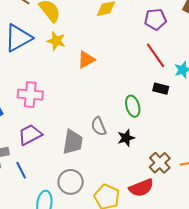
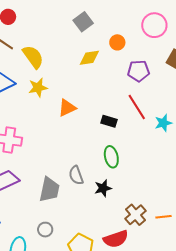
yellow star: (56, 41) -> (38, 88), turned -30
black rectangle: (161, 89) -> (109, 121), moved
gray circle: (71, 182) -> (45, 230), size x0.6

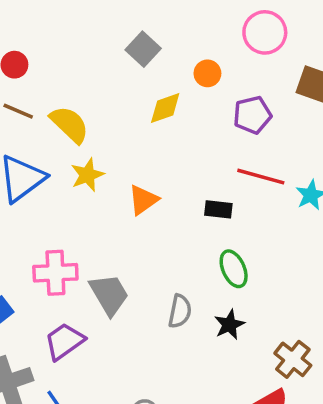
red line: (137, 107) -> (261, 177), turned -32
gray semicircle: (76, 175) -> (180, 311), turned -138
gray trapezoid: (49, 190) -> (109, 294), moved, turned -32

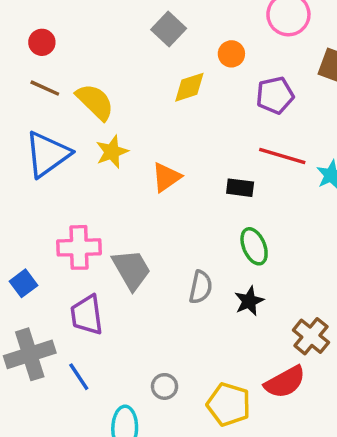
purple trapezoid: (64, 341) -> (87, 315), turned -63

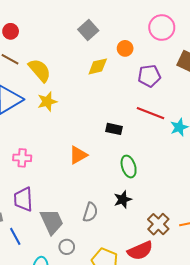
orange triangle: (166, 177) -> (78, 155), moved
black rectangle: (240, 188) -> (114, 129), moved
pink cross: (79, 247) -> (22, 158), size x0.7
gray trapezoid: (131, 270) -> (52, 222), moved
gray semicircle: (201, 287) -> (90, 212), moved

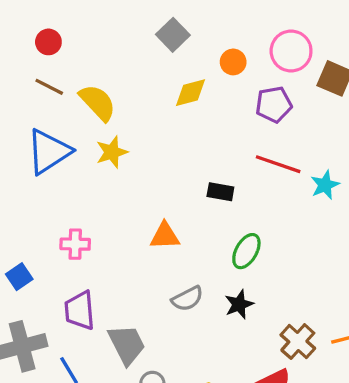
pink circle: (162, 28) -> (291, 51), moved
orange triangle: (78, 155) -> (165, 236), turned 30
green ellipse: (129, 167) -> (246, 251), turned 50
gray semicircle: (90, 212) -> (187, 299), moved, turned 48

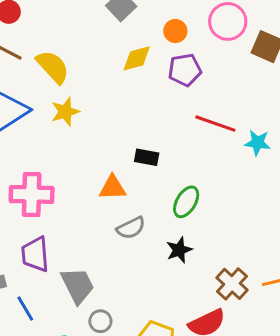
purple pentagon: (274, 104) -> (185, 70), moved
cyan star: (325, 185) -> (257, 143), turned 30
black rectangle: (220, 192) -> (147, 157), moved
pink cross: (75, 244) -> (32, 194), size x1.6
gray semicircle: (187, 299) -> (131, 228), moved

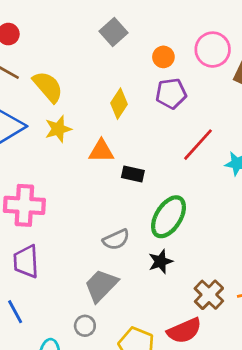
yellow diamond: (137, 58) -> (119, 104), moved, turned -44
red line: (215, 124) -> (198, 145), turned -69
orange triangle: (113, 188) -> (101, 151), moved
green ellipse: (186, 202) -> (168, 217), size x1.4
gray trapezoid: (78, 285) -> (101, 285), moved, turned -111

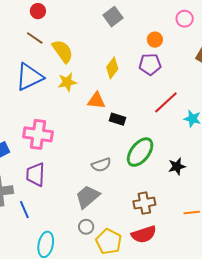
pink circle: (213, 50) -> (185, 19), moved, size x0.7
orange circle: (163, 57) -> (155, 40), moved
black star: (161, 261) -> (177, 166), moved
brown cross: (209, 295) -> (144, 203), moved, turned 30
gray circle: (85, 326) -> (86, 227), moved

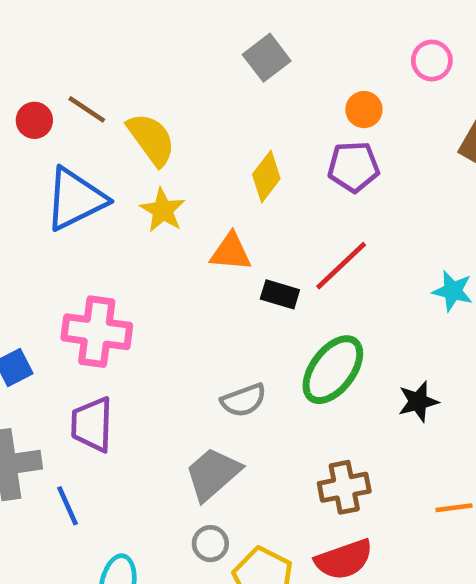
red circle: (38, 11) -> (34, 120), moved
yellow star: (67, 82) -> (163, 210), turned -30
red line: (166, 102) -> (341, 266), moved

